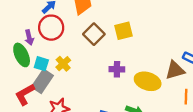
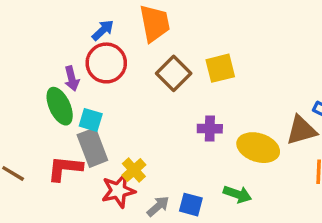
yellow cross: (63, 64) -> (134, 170), moved
gray rectangle: (42, 81) -> (92, 148), turned -55
red L-shape: (25, 94) -> (65, 168), turned 35

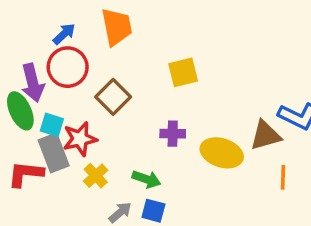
brown square: (174, 73) -> (113, 97), moved
purple arrow: (72, 79) -> (33, 83), size x1.5
red star: (118, 191) -> (80, 139), moved
green arrow: (237, 194) -> (146, 179), moved

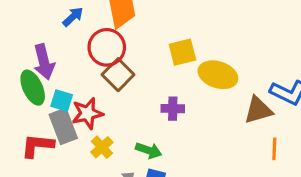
red circle: (68, 67) -> (107, 47), moved
yellow ellipse: (222, 153) -> (218, 75), moved

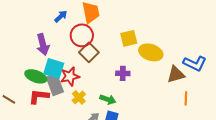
green ellipse: (33, 88) -> (36, 76), moved, turned -45
cyan square: (62, 100) -> (54, 68), size x1.5

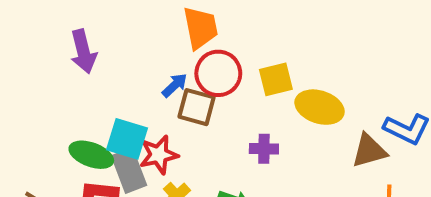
blue arrow: (61, 16) -> (175, 85), moved
red circle: (82, 35) -> (218, 73), moved
purple arrow: (43, 44) -> (83, 52), moved
brown square: (89, 52) -> (196, 107), turned -30

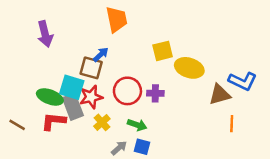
red circle: (218, 73) -> (127, 91), moved
brown square: (196, 107) -> (91, 68), moved

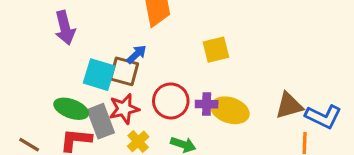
yellow ellipse: (189, 68) -> (230, 110), moved
blue L-shape: (243, 81) -> (323, 117), moved
cyan square: (72, 87) -> (99, 75), moved

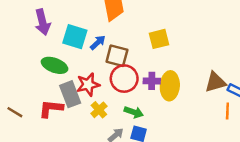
brown square: (124, 71) -> (117, 56), moved
cyan square: (99, 75) -> (75, 37), moved
green ellipse: (71, 109) -> (55, 65), moved
yellow ellipse: (230, 110) -> (170, 86), turned 76

